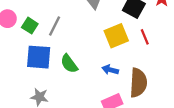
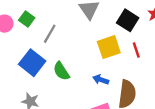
green square: (30, 26) -> (27, 19), moved
blue square: (39, 57) -> (32, 63), turned 30

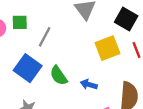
green square: (27, 19) -> (20, 22), turned -35
blue arrow: (101, 80) -> (89, 84), moved

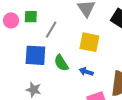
yellow square: (108, 48) -> (89, 42), moved, turned 30
blue square: (28, 68) -> (35, 55), turned -35

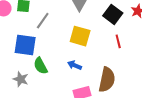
green semicircle: (61, 63) -> (40, 66), moved

